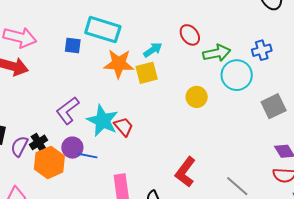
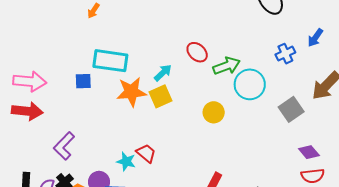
blue cross: (262, 50) -> (285, 54), moved
purple L-shape: (68, 110) -> (64, 146), moved
cyan star: (103, 121) -> (126, 161), moved, size x0.6

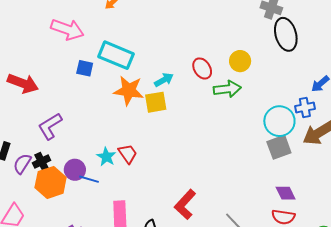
blue cross: (285, 54) -> (305, 108), moved
pink arrow: (30, 81) -> (67, 29), moved
cyan circle: (250, 84) -> (279, 121), moved
yellow circle: (214, 112) -> (240, 61), moved

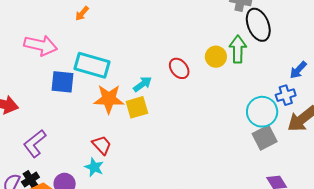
blue square: (85, 68) -> (62, 82), size x1.4
green arrow: (227, 89) -> (238, 49), moved, turned -76
red trapezoid: (128, 154) -> (102, 145), moved

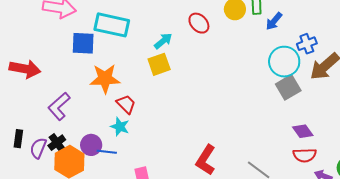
blue arrow: (298, 70) -> (274, 21), moved
orange star: (109, 99) -> (105, 79), moved

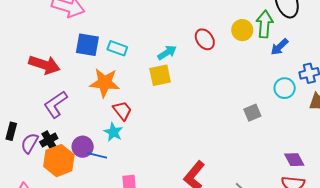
cyan rectangle: (112, 25) -> (117, 48), moved, size x0.6
cyan circle: (284, 62) -> (285, 88), size x0.7
red arrow: (25, 69) -> (44, 65), moved
gray square: (288, 87) -> (252, 113), moved, size x0.7

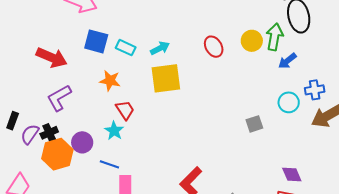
cyan arrow: (167, 53) -> (160, 48), moved
yellow square: (160, 75) -> (166, 78), size x1.4
orange star: (105, 83) -> (110, 81), size x0.7
blue line: (97, 155) -> (109, 164), moved

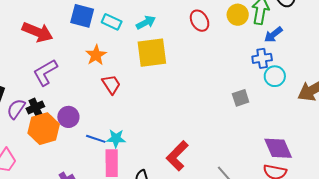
orange star: (110, 81) -> (96, 55), turned 30
blue cross: (315, 90) -> (262, 58), moved
cyan star: (114, 131) -> (116, 139), moved, turned -30
purple diamond: (292, 175) -> (278, 148), size x1.4

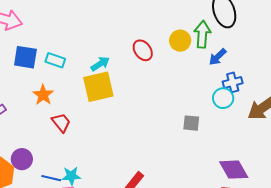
cyan arrow: (146, 22) -> (100, 64), moved
blue cross: (262, 58) -> (233, 82), moved
gray square: (241, 98) -> (191, 123), turned 30

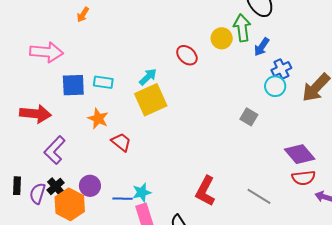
gray square: (191, 123) -> (249, 117), turned 36

